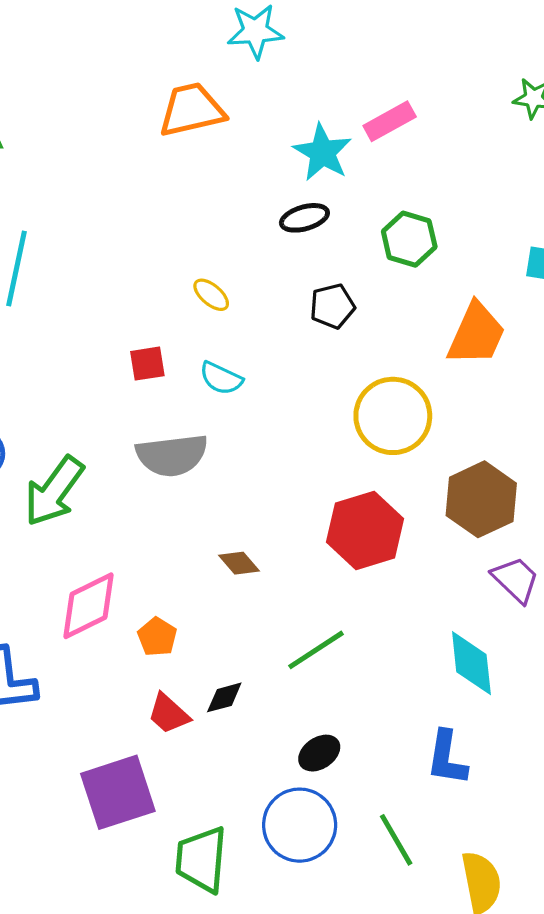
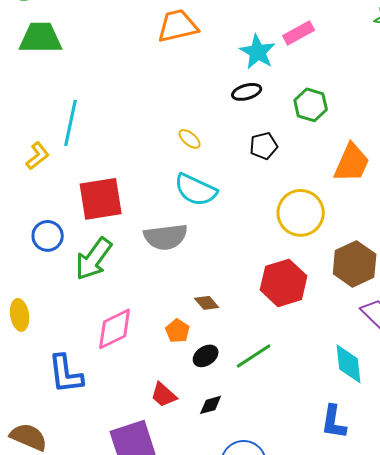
red square: (147, 364) -> (101, 199), moved, size x2.0
cyan semicircle: (221, 378) -> (196, 190), size x1.6
orange pentagon: (157, 637) -> (178, 331), moved
black diamond: (224, 697) -> (211, 405), moved
black ellipse: (319, 753) -> (206, 356), moved

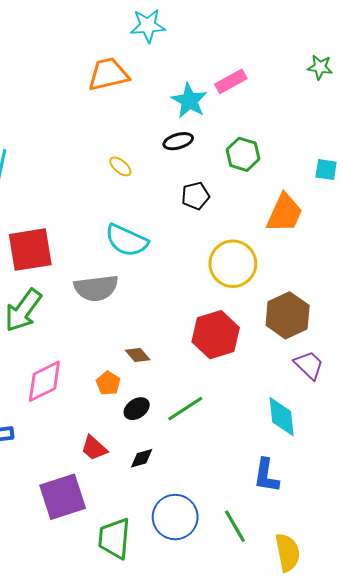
yellow ellipse: (190, 139) -> (120, 166), moved

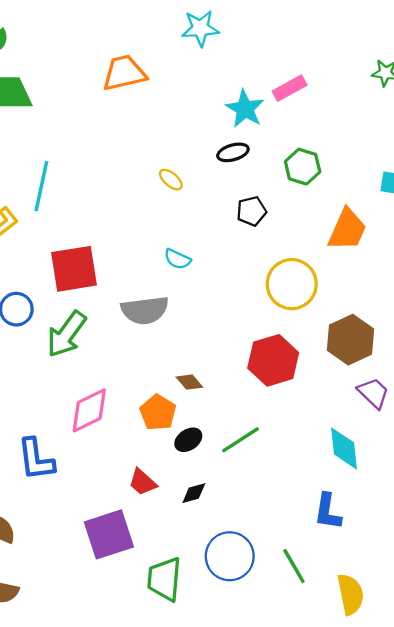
orange trapezoid: (108, 74) -> (124, 73), moved
cyan semicircle: (126, 240) -> (177, 259), size x0.6
orange pentagon: (108, 383) -> (158, 413), size x1.4

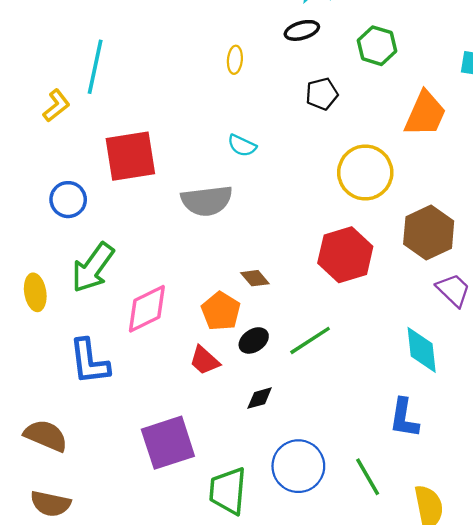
yellow ellipse: (171, 180) -> (235, 60), turned 55
green arrow: (66, 334) -> (93, 268), moved
red trapezoid: (143, 482) -> (204, 360), moved

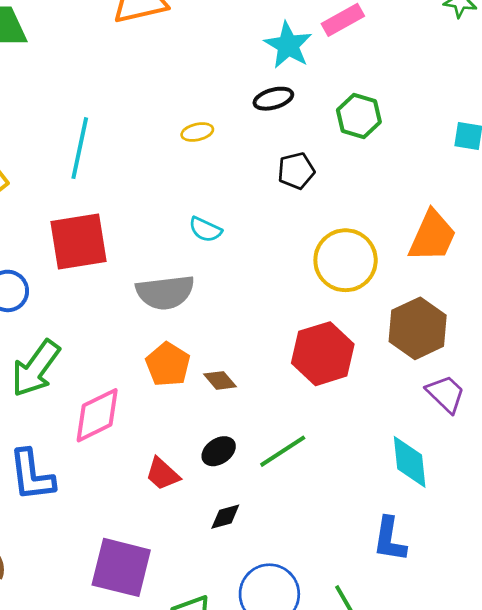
yellow ellipse: (235, 60) -> (197, 132), turned 72
cyan line: (95, 67) -> (80, 148), moved
orange trapezoid: (425, 114) -> (432, 236), moved
orange pentagon: (221, 311) -> (168, 364), moved
purple square: (168, 443) -> (121, 567), turned 32

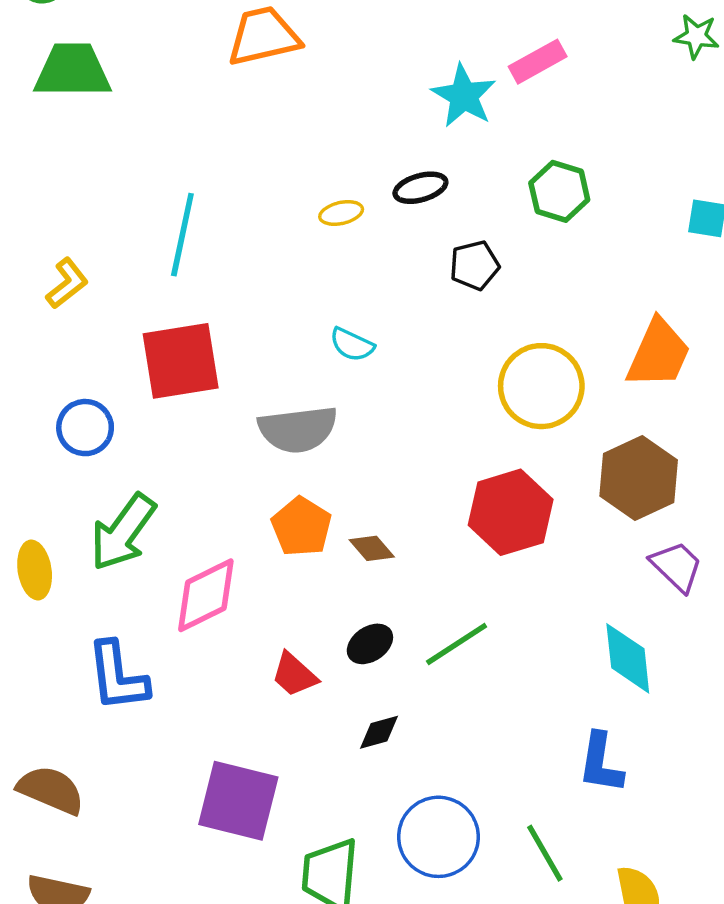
black ellipse: (273, 99) -> (420, 188), moved

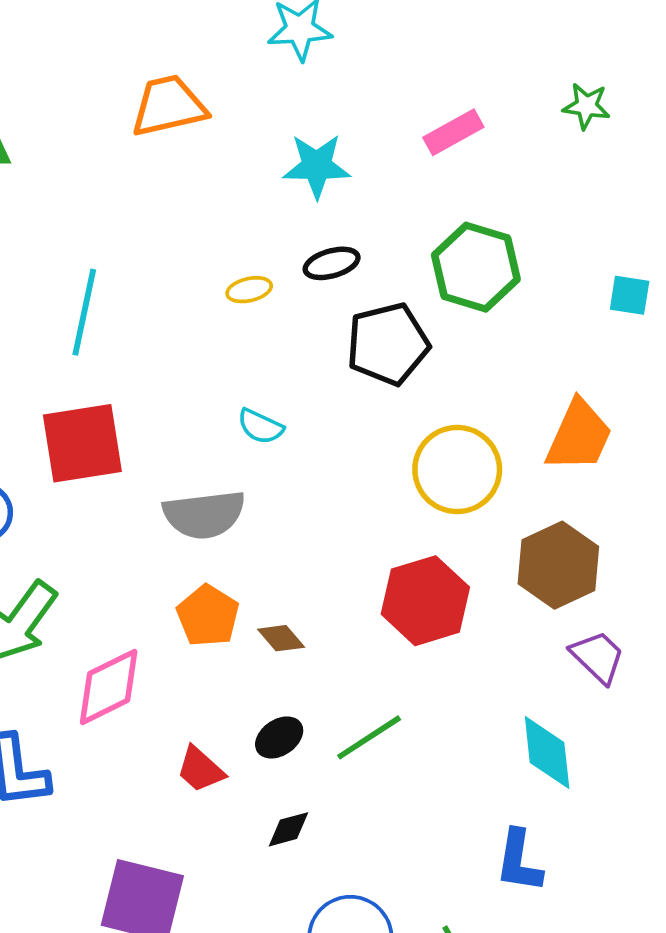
green star: (696, 36) -> (586, 106), moved
cyan star: (464, 96) -> (317, 166), moved, turned -30
green hexagon: (559, 191) -> (476, 267), size x1.4
black pentagon: (475, 265) -> (388, 344), size x1.6

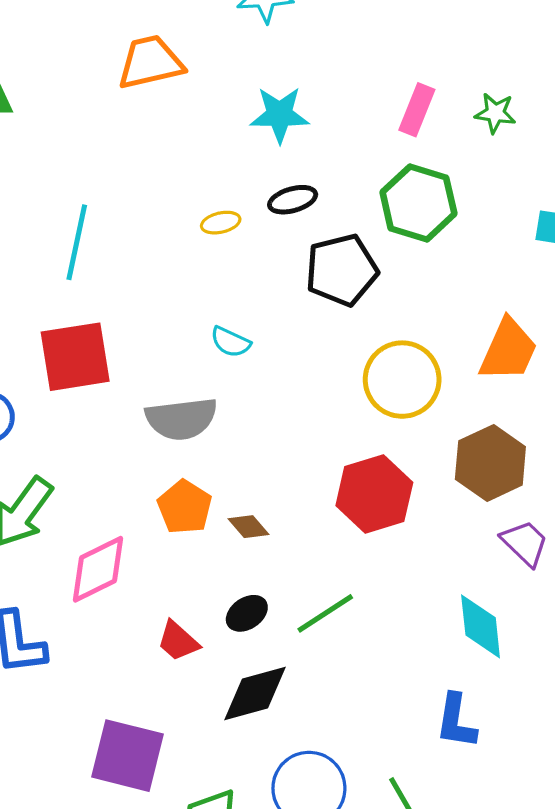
green star: (586, 106) -> (495, 113), moved
pink rectangle: (453, 132) -> (417, 110), moved, turned -39
black diamond: (289, 829) -> (255, 693), size x1.8

